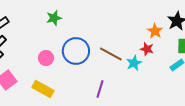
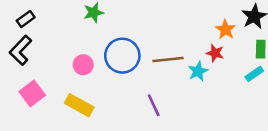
brown line: (111, 54) -> (168, 60), turned -35
purple line: (100, 89) -> (154, 105), turned -42

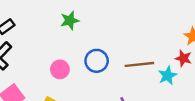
blue circle: (122, 56) -> (97, 61), size x0.7

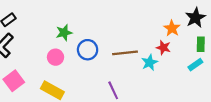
green star: (70, 20) -> (64, 33), moved

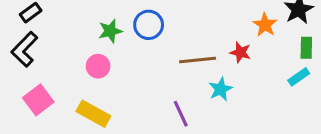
red star: (163, 48) -> (240, 52), moved
blue circle: (88, 50) -> (149, 25), moved
cyan star: (150, 62) -> (221, 89), moved

